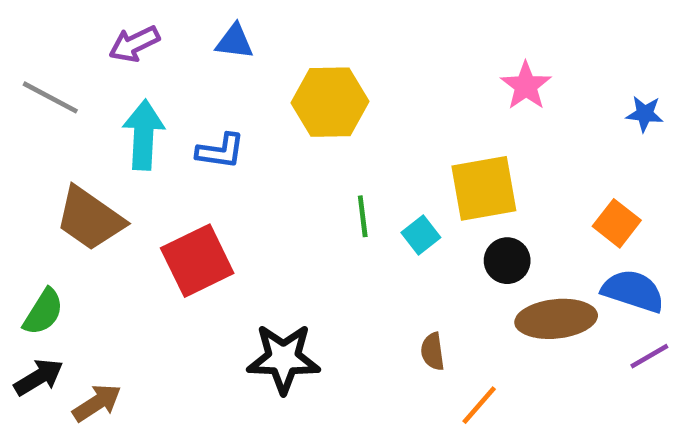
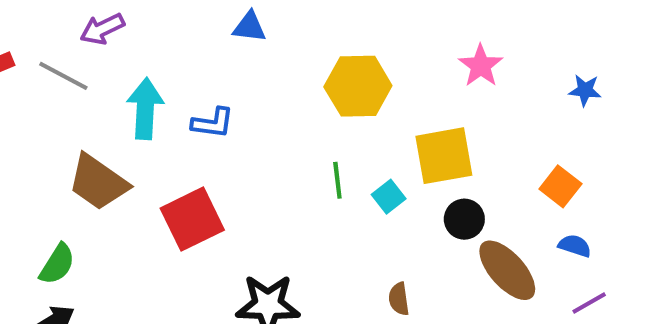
blue triangle: (234, 42) -> (250, 27), moved
purple arrow: (134, 44) -> (102, 29), moved
yellow hexagon: (330, 102) -> (358, 86), moved
blue semicircle: (633, 291) -> (575, 246), size x0.6
brown ellipse: (556, 319) -> (507, 270), turned 54

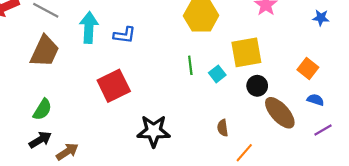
brown trapezoid: (98, 182) -> (45, 51), moved, turned -100

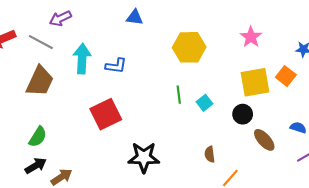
yellow square: (246, 52) -> (255, 82), moved
orange square: (308, 69) -> (286, 76), moved
brown ellipse: (280, 113) -> (264, 140), size x0.7

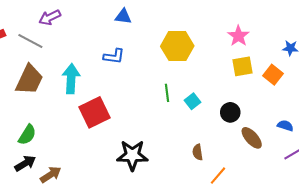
cyan arrow: (82, 59) -> (71, 79), moved
blue L-shape: (116, 66) -> (114, 56), moved
yellow square: (255, 82) -> (242, 66), moved, size x0.7

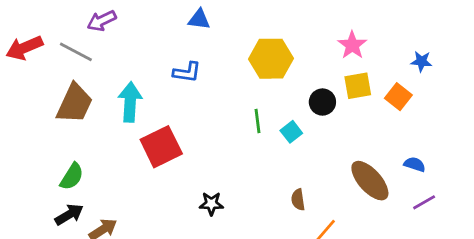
black circle: (230, 112) -> (322, 102), moved
brown ellipse: (252, 138) -> (370, 181), size x1.4
black star: (132, 155) -> (211, 204), size x0.6

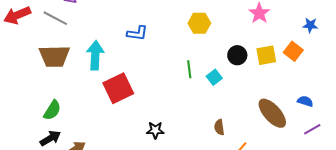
yellow hexagon: (271, 59) -> (199, 23), size x0.7
yellow square: (358, 86) -> (266, 55), moved
brown trapezoid: (75, 103) -> (54, 56), turned 64

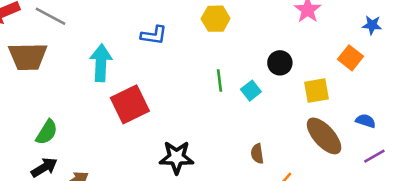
yellow hexagon: (199, 23) -> (216, 19), moved
yellow square: (266, 55) -> (316, 91), moved
brown trapezoid: (54, 56) -> (28, 57), moved
black star: (155, 130) -> (177, 157), size x1.5

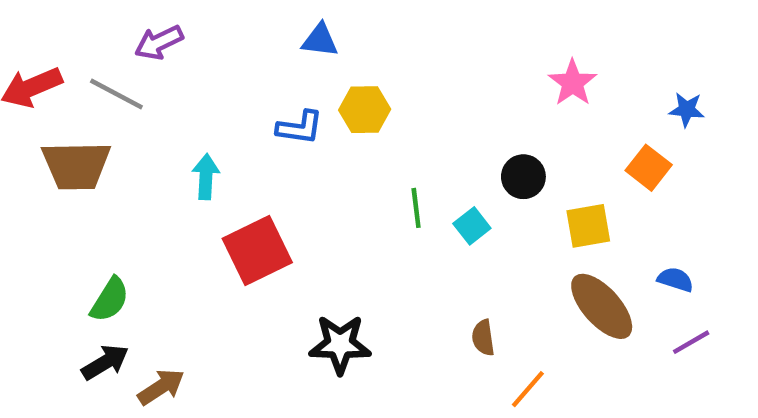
yellow hexagon: (216, 19) -> (365, 110), moved
cyan arrow: (101, 63) -> (206, 177), size x0.7

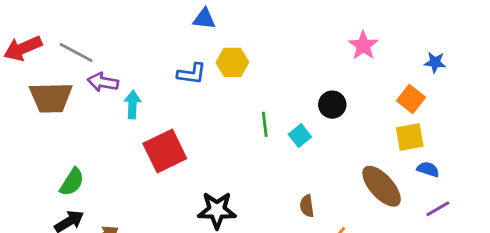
purple arrow: (159, 42) -> (103, 82), moved, turned 36
yellow square: (588, 226) -> (410, 137), moved

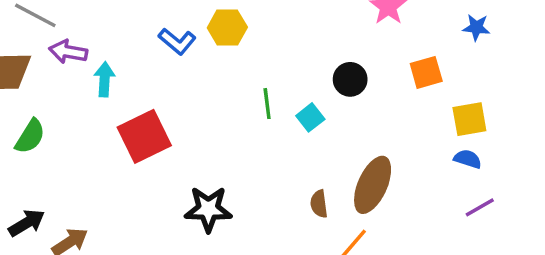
blue L-shape: (192, 74) -> (177, 41), turned 32
orange square: (411, 99) -> (426, 72), moved, turned 36
yellow square: (410, 137) -> (469, 119), moved
green semicircle: (72, 182) -> (30, 136), moved
brown ellipse: (382, 186) -> (373, 185), moved, turned 66

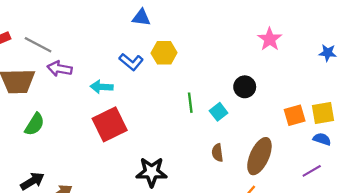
orange square: (426, 72) -> (295, 115), moved
cyan arrow: (105, 79) -> (102, 87), moved, turned -90
brown semicircle: (319, 204) -> (217, 153), moved
purple line: (480, 207) -> (312, 171), moved

